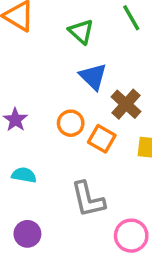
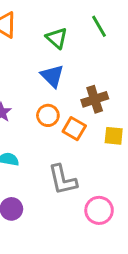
blue triangle: (93, 77) -> (52, 76), moved
brown cross: (126, 104) -> (95, 99), turned 30

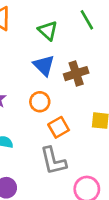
brown cross: (95, 99) -> (76, 74), moved
orange square: (74, 129) -> (59, 127), moved, turned 30

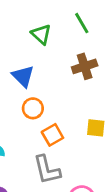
blue triangle: (44, 65) -> (23, 76), moved
brown cross: (76, 74) -> (85, 66), moved

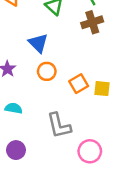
brown cross: (85, 66) -> (92, 22), moved
orange square: (52, 135) -> (79, 84), moved

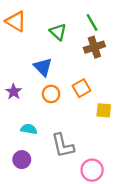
orange square: (79, 84) -> (82, 88), moved
cyan semicircle: (14, 108) -> (29, 129), moved
purple circle: (16, 150) -> (22, 160), moved

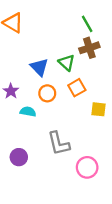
green triangle: (58, 32) -> (67, 63), moved
cyan semicircle: (29, 129) -> (28, 112), moved

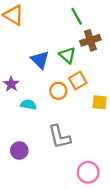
green line: (87, 24) -> (77, 16), moved
orange circle: (47, 93) -> (58, 91), moved
pink circle: (87, 167) -> (88, 172), moved

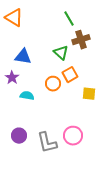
blue triangle: (40, 60) -> (23, 57), moved, turned -36
gray L-shape: (59, 137) -> (47, 143), moved
pink circle: (88, 172) -> (73, 136), moved

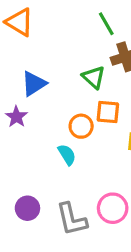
blue triangle: (23, 57) -> (34, 84), turned -42
orange square: (70, 75) -> (108, 112), turned 35
cyan semicircle: (27, 96) -> (67, 155), moved, turned 48

